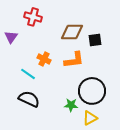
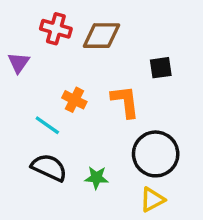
brown diamond: (72, 32) -> (102, 36), moved
orange L-shape: (74, 60) -> (125, 102), turned -90
green star: (71, 105) -> (96, 178), moved

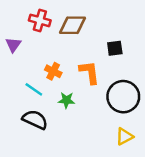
black circle: (156, 154) -> (123, 97), moved
green star: (96, 178) -> (66, 100), moved
yellow triangle: (152, 200) -> (124, 137), moved

